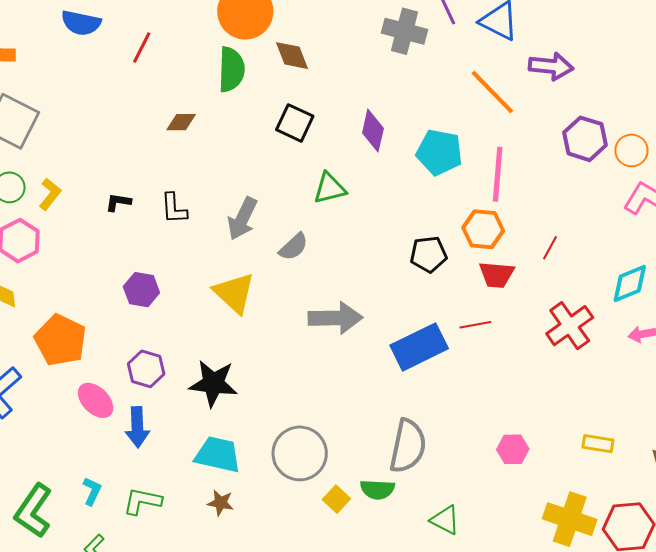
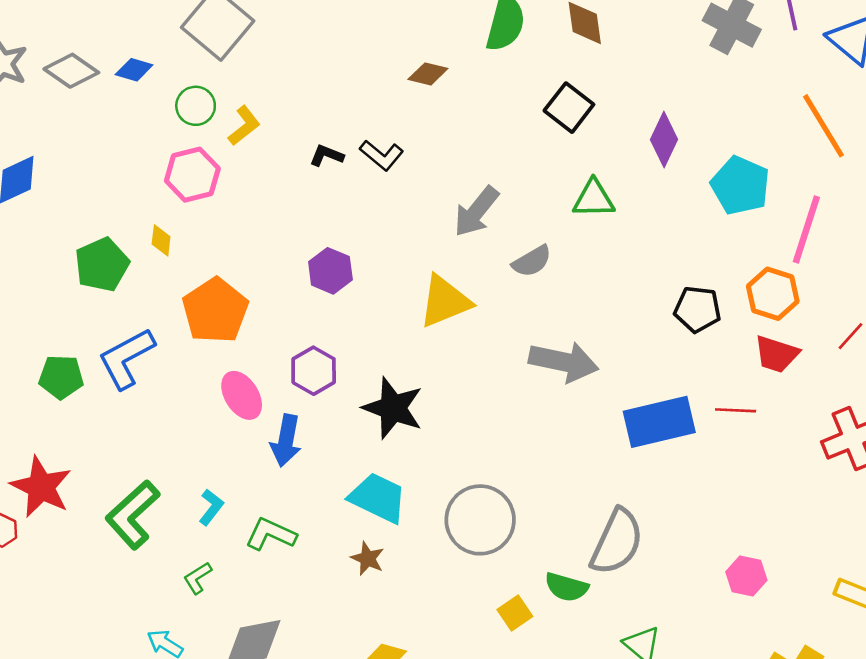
black L-shape: (174, 208) -> (382, 155), moved, turned -60
yellow triangle: (234, 293) -> (445, 301), turned 42
yellow square: (336, 499) -> (515, 613), moved

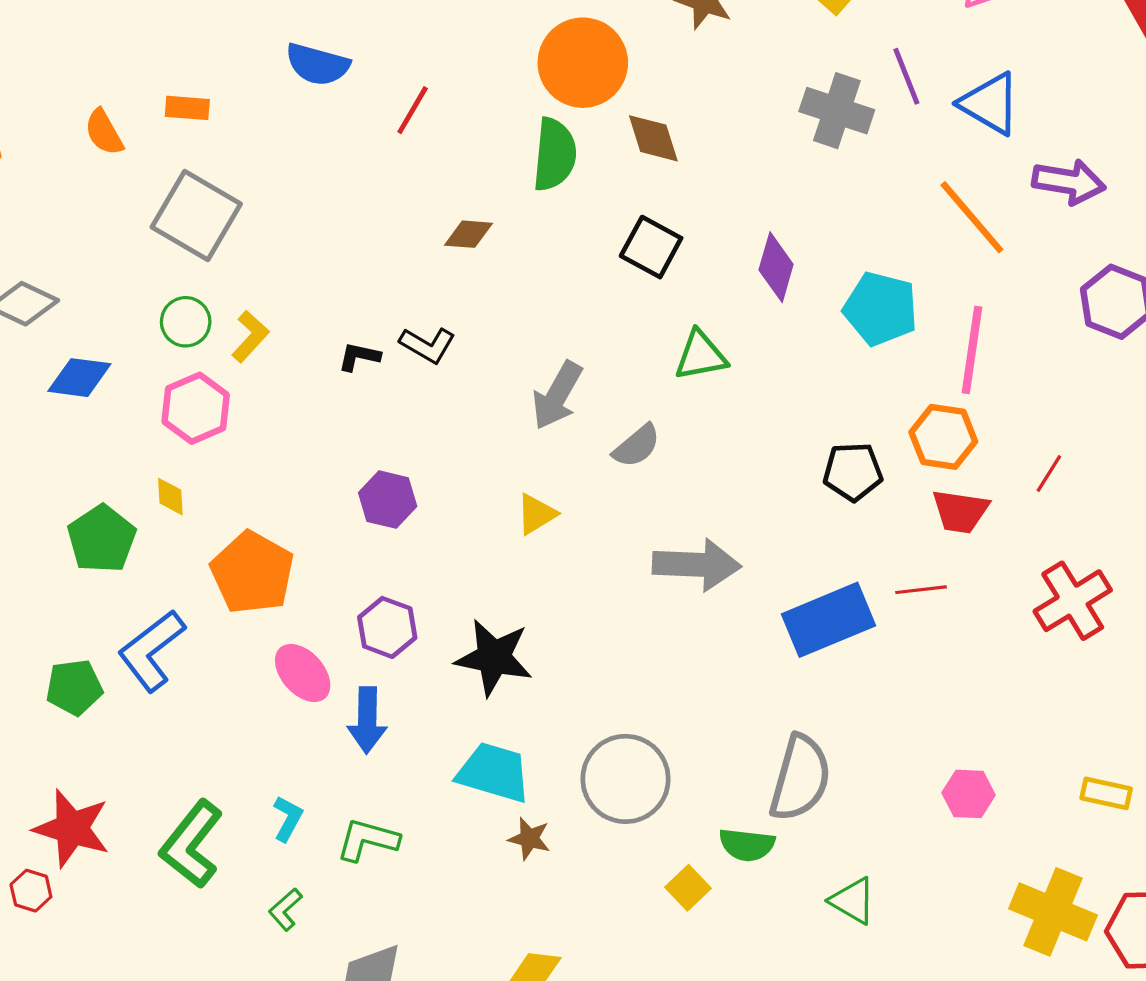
blue diamond: (134, 70) -> (79, 378), moved, size x1.4
yellow triangle: (445, 301) -> (536, 514), size x0.6
brown star: (368, 558) -> (529, 839), moved

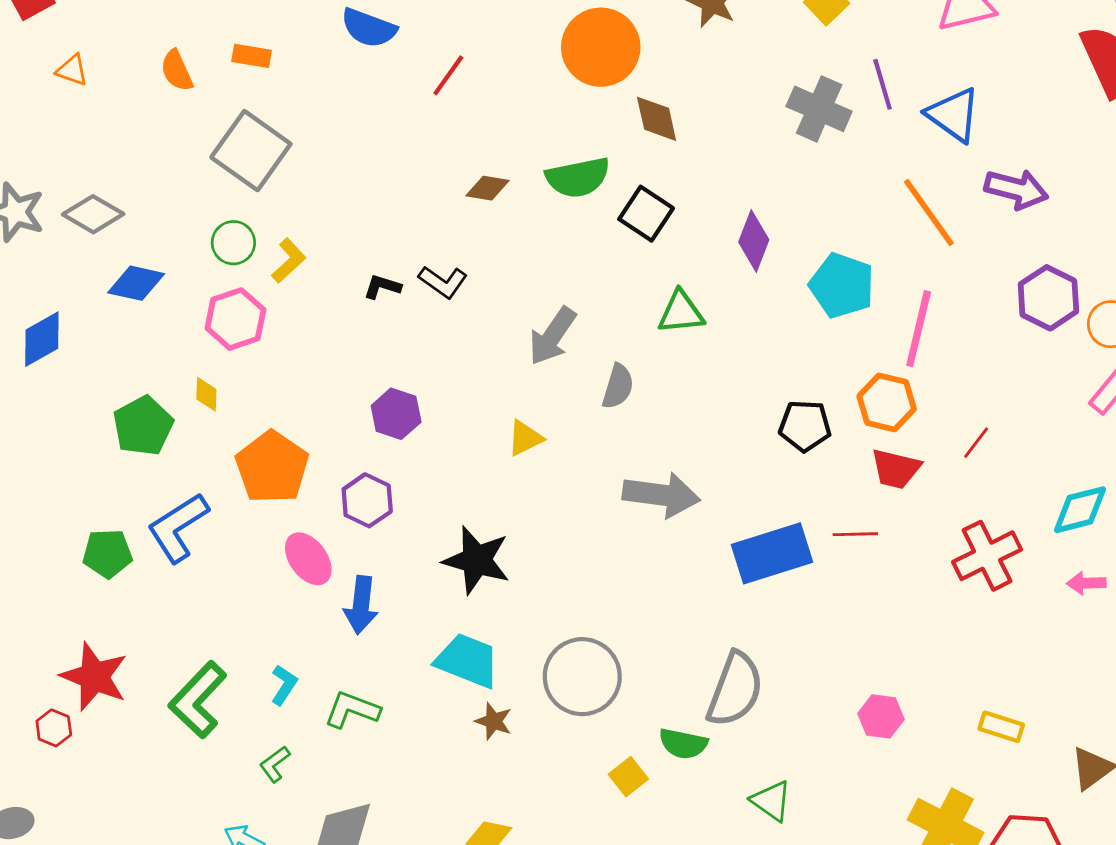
green semicircle: (555, 154) -> (578, 177), moved, turned 68
gray semicircle: (637, 446) -> (618, 386), turned -39
purple hexagon: (387, 627) -> (367, 500), moved

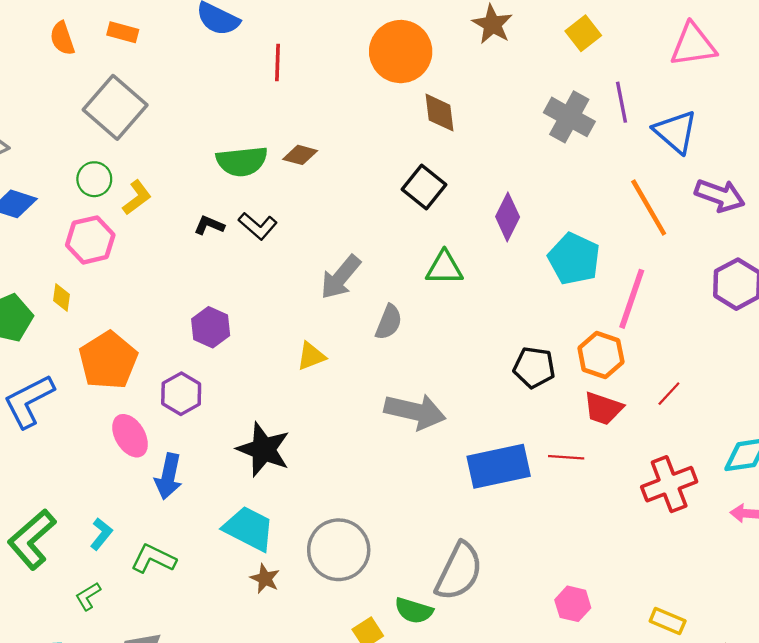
red line: (448, 75) -> (277, 62), turned -39
green semicircle: (578, 177) -> (242, 161), moved

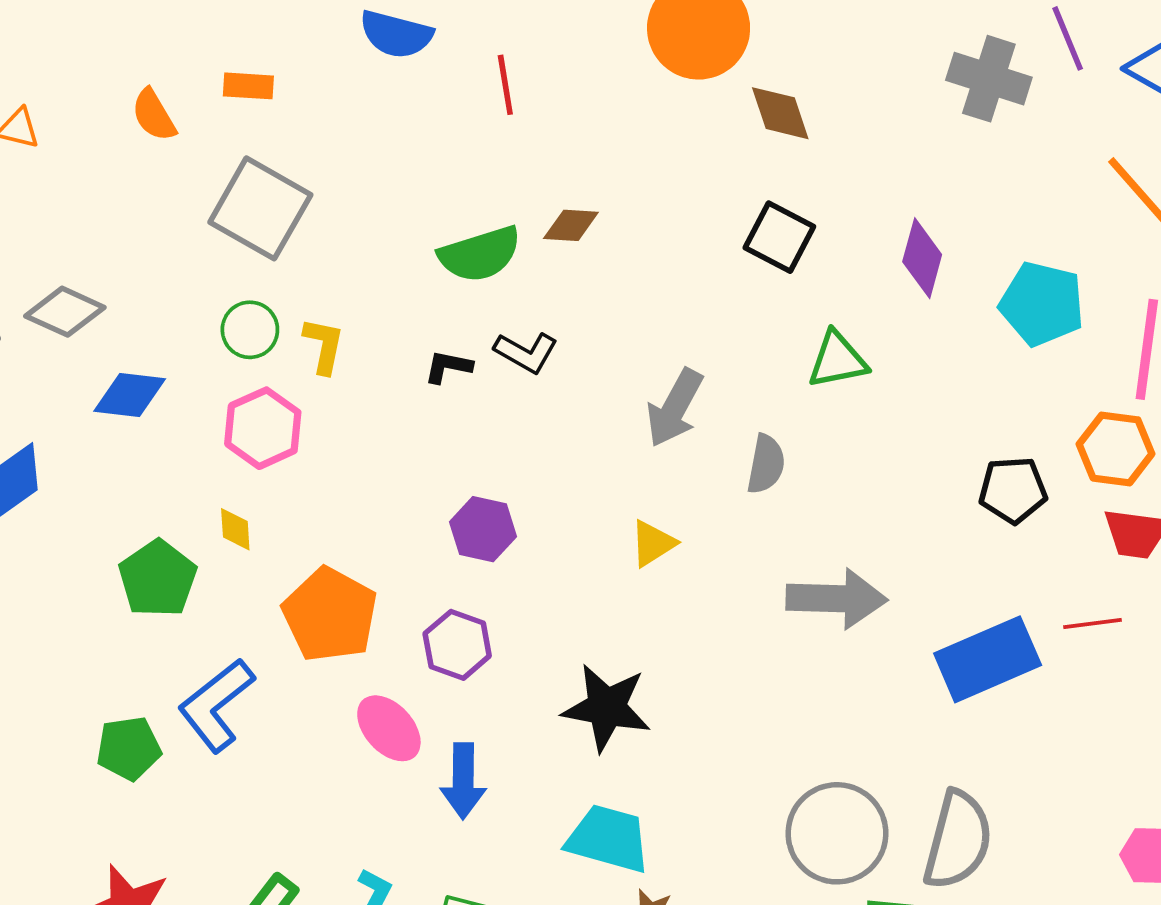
yellow L-shape: (137, 198) -> (324, 346), turned -30
gray circle: (339, 550) -> (837, 833), moved

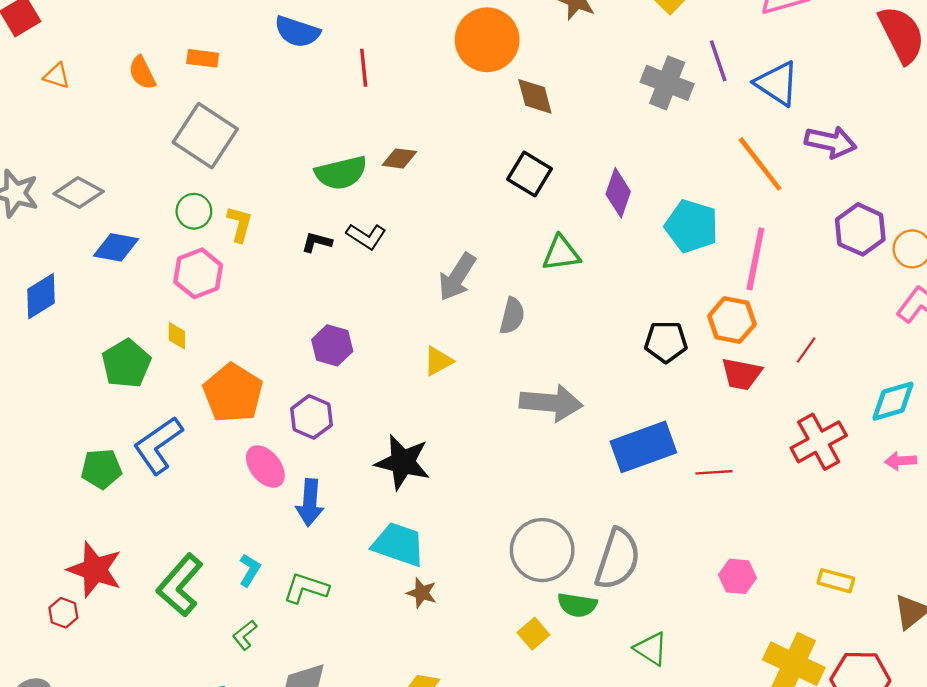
red line: (1093, 623) -> (714, 472), moved

